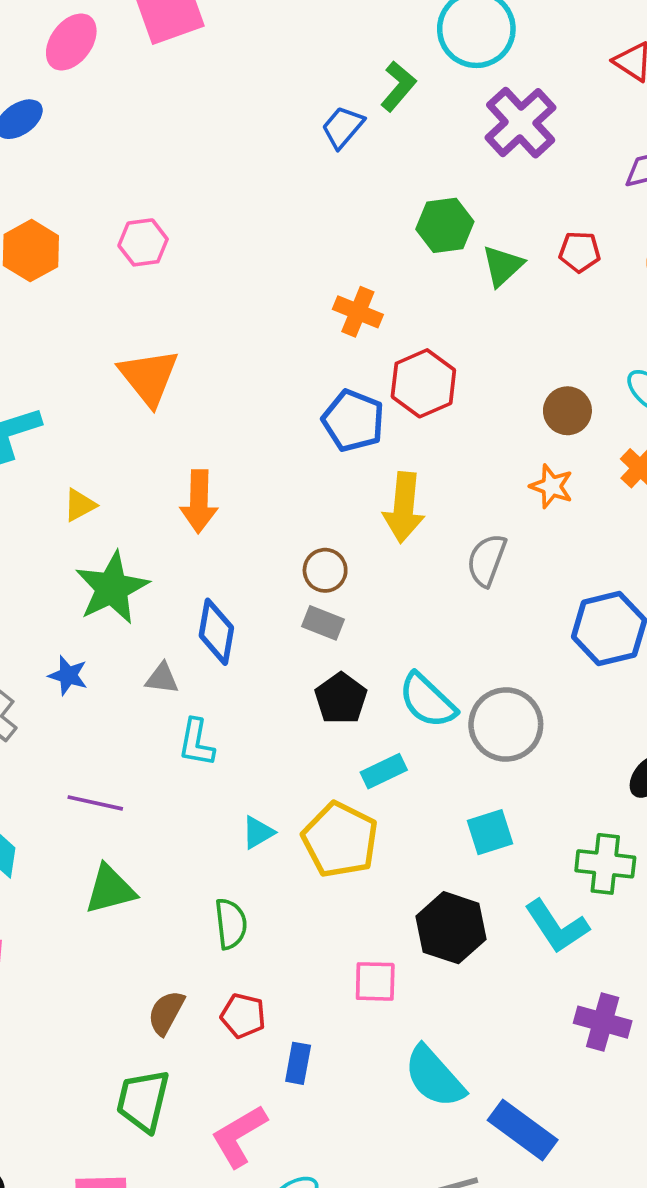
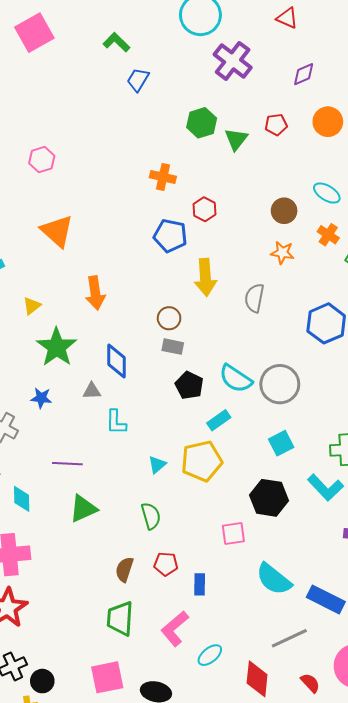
green L-shape: (398, 86) -> (116, 42), moved, turned -76
red hexagon: (423, 383) -> (205, 209), size x0.7
yellow pentagon: (340, 840) -> (202, 461), turned -30

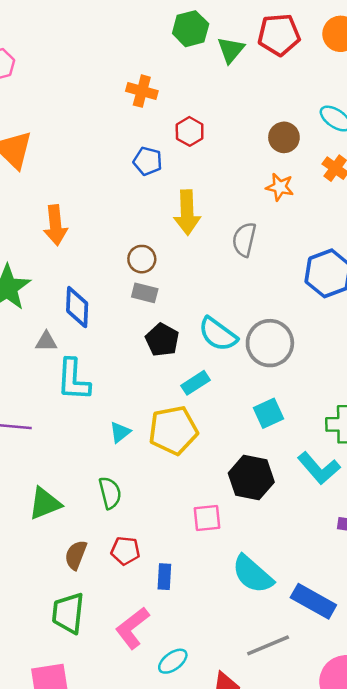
red pentagon: (276, 125) -> (279, 35), size x1.6
blue pentagon: (170, 236) -> (148, 161), size x0.7
cyan L-shape: (116, 422) -> (73, 380), size x1.4
green triangle: (83, 509) -> (45, 503), moved

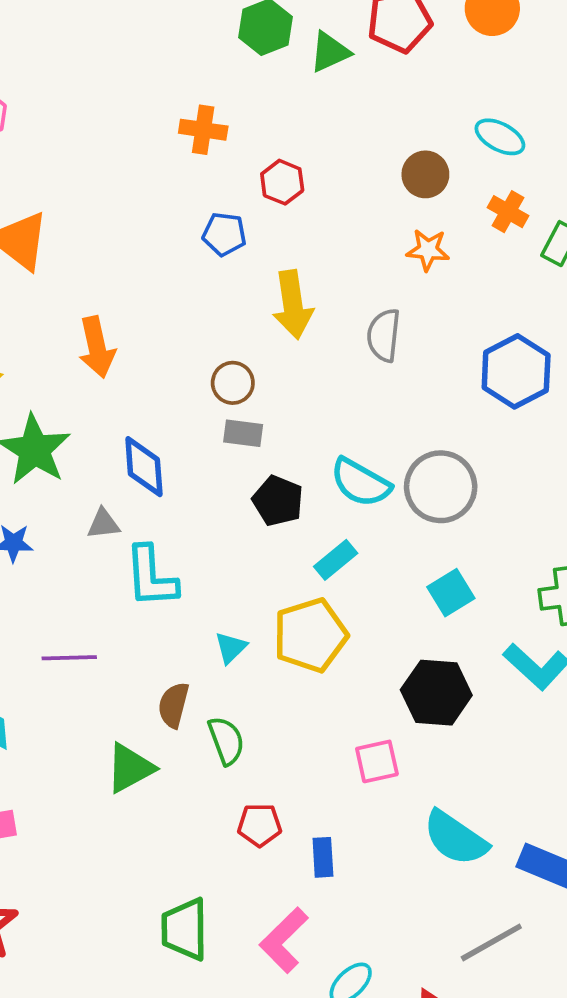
green triangle: (231, 50) -> (330, 52), turned 32
brown semicircle: (76, 555) -> (173, 705), moved

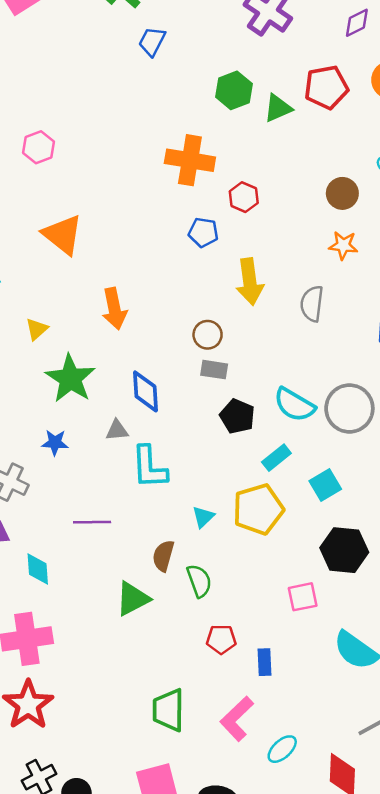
orange cross: (203, 130) -> (190, 160), size x1.5
cyan square: (451, 593) -> (325, 485), moved

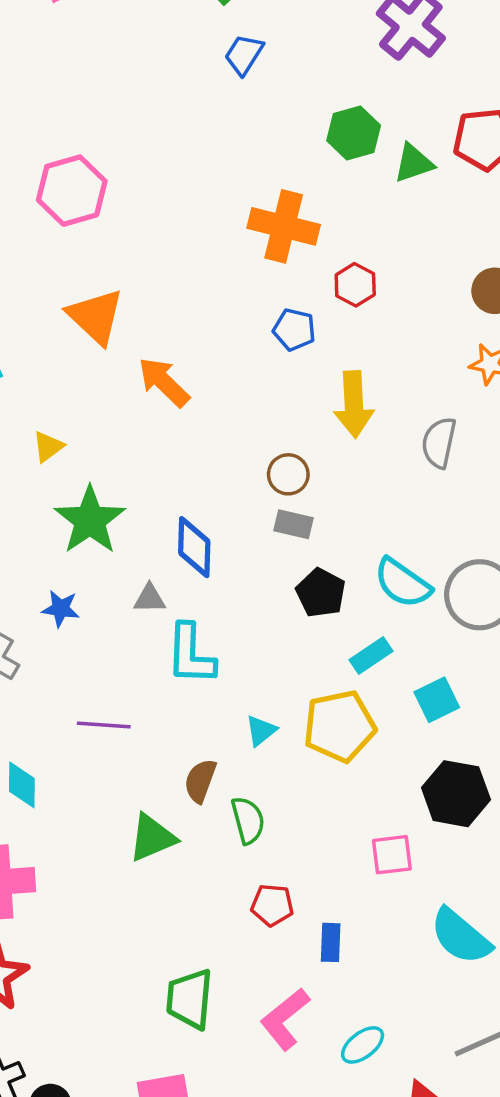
pink hexagon: (39, 147) -> (72, 191), size x1.5
orange arrow: (114, 309) -> (164, 382), moved, turned 141
cyan ellipse: (282, 749) -> (363, 1045), moved

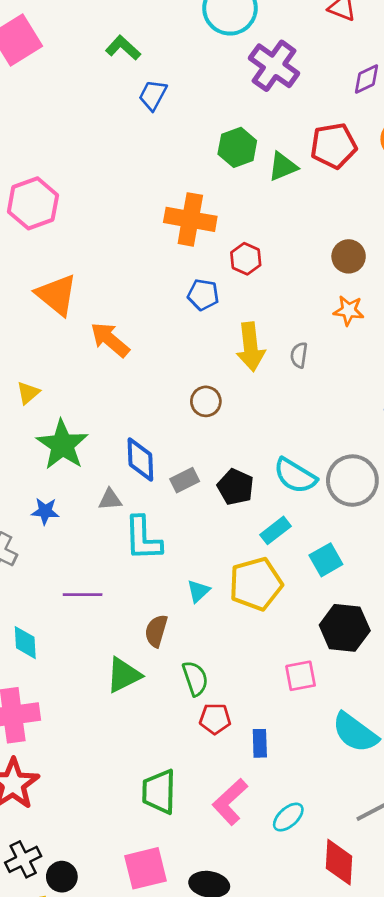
gray semicircle: (439, 443) -> (299, 355), moved, size x0.7
gray rectangle: (293, 524) -> (185, 480), moved, turned -36
green semicircle: (248, 820) -> (195, 678), moved

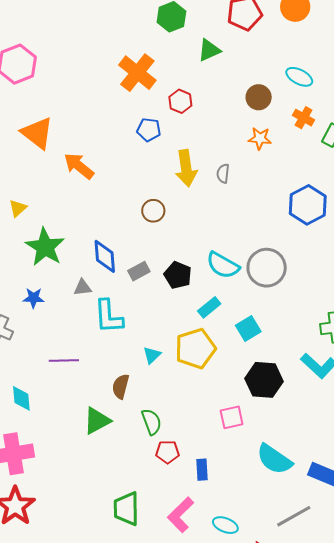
green triangle: (283, 167) -> (209, 50), moved
orange cross: (190, 219) -> (137, 73), turned 30
cyan ellipse: (288, 817) -> (225, 525), turned 65

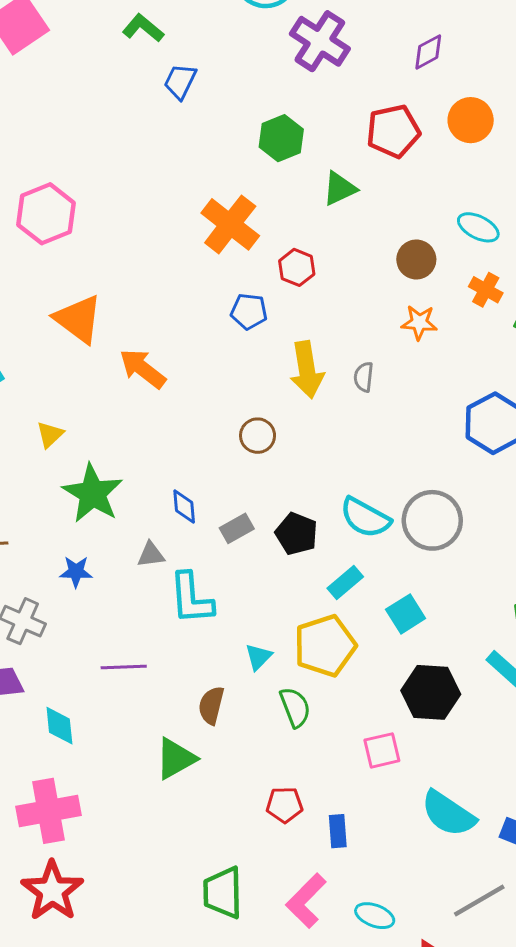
blue diamond: (105, 256) -> (184, 507), size x0.7
green semicircle: (151, 422) -> (295, 707), moved

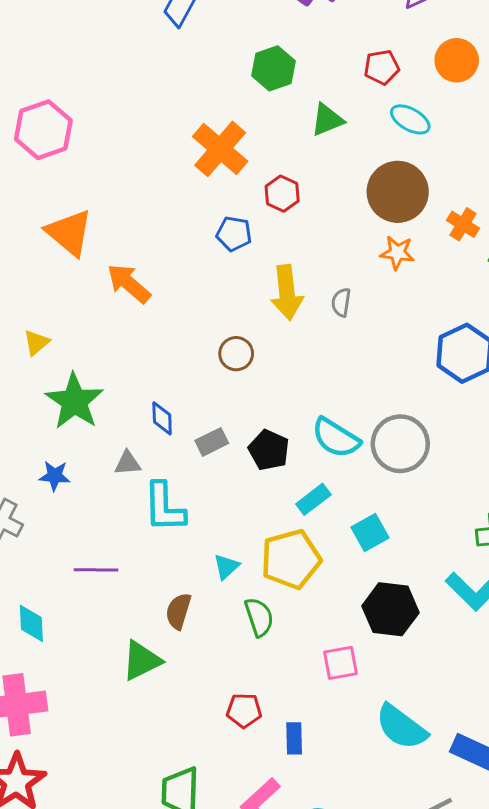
red pentagon: (393, 131) -> (382, 67), size x0.7
cyan ellipse: (478, 227) -> (410, 119), moved
brown circle: (416, 259) -> (398, 192), size x1.6

